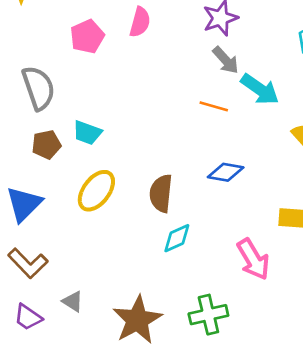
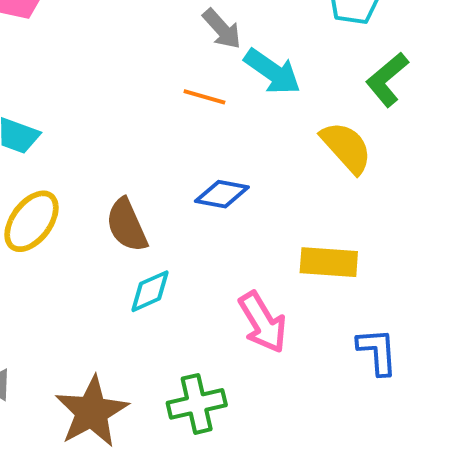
brown semicircle: (161, 193) -> (127, 225), turned -30

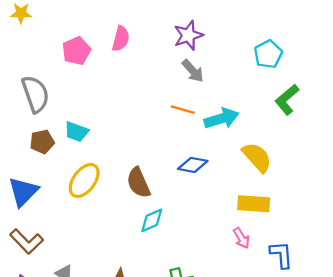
cyan arrow: (272, 72) -> (222, 118), moved, turned -52
yellow semicircle: (346, 147) -> (257, 157), moved
pink arrow: (263, 322) -> (241, 238), moved, size x0.6

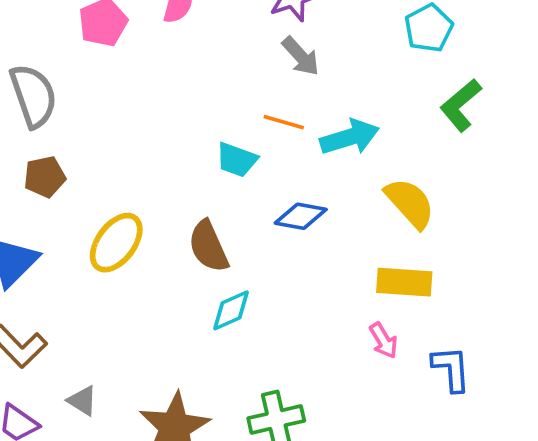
cyan trapezoid: (76, 132) -> (237, 160), moved

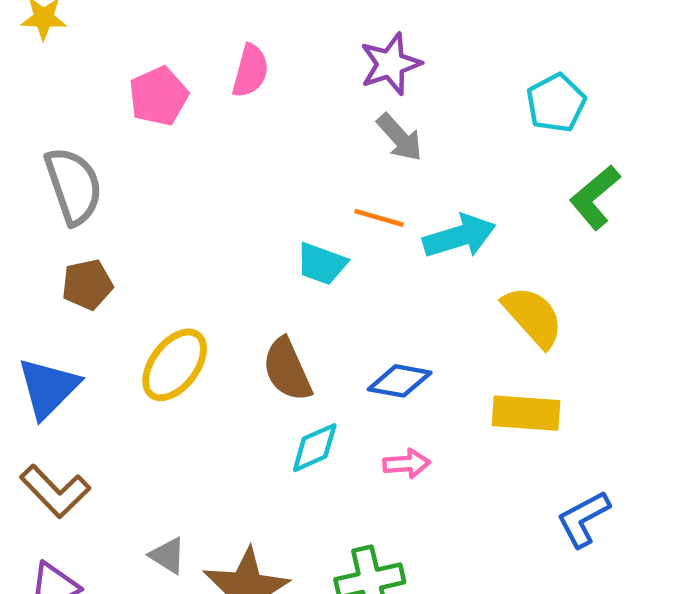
blue diamond: (301, 216) -> (400, 381), moved
pink arrow: (383, 340) -> (407, 464), moved, turned -63
blue L-shape: (451, 369) -> (583, 519), turned -114
gray triangle: (82, 401) -> (168, 556), moved

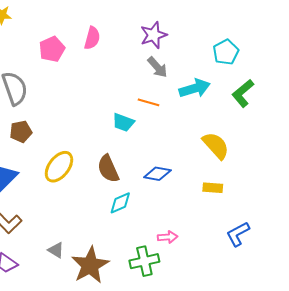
cyan arrow: (459, 236) -> (195, 88), moved
yellow rectangle: (526, 413) -> (213, 188), size x0.7
pink arrow: (407, 464) -> (168, 237), moved

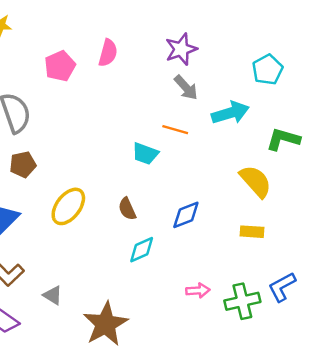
green L-shape: (243, 93) -> (283, 139), moved, turned 56
brown semicircle: (108, 169) -> (127, 209), size x0.7
blue diamond: (157, 174) -> (186, 215), turned -32
gray triangle: (56, 250) -> (53, 295), moved
green cross: (144, 261) -> (242, 301), moved

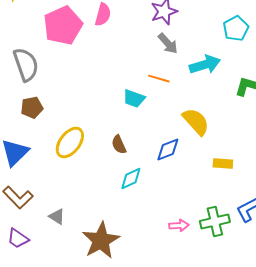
pink pentagon: (60, 66) -> (63, 26), size x1.5
yellow semicircle: (256, 181) -> (196, 122), moved
pink arrow: (198, 290) -> (179, 226), moved

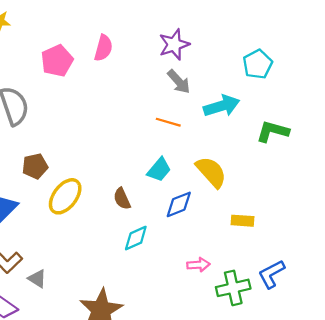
pink pentagon: (63, 26) -> (57, 61), size x0.7
cyan trapezoid: (134, 99) -> (159, 170), moved, turned -70
brown pentagon: (32, 108) -> (35, 166), moved
gray triangle: (57, 217) -> (37, 279), moved
pink arrow: (179, 226) -> (198, 265), moved

